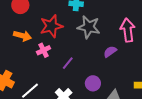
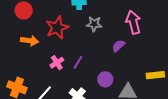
gray star: (89, 27) -> (94, 24), size x0.7
pink cross: (44, 50) -> (57, 63), moved

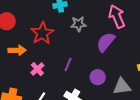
purple semicircle: (118, 46) -> (106, 42), size x1.5
pink cross: (57, 63) -> (37, 69), moved

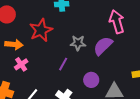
gray star: (78, 24) -> (78, 43), moved
pink cross: (37, 69) -> (21, 64), moved

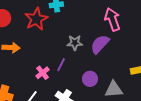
red star: (41, 30) -> (36, 19), moved
pink cross: (21, 64) -> (43, 73), moved

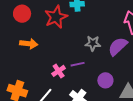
purple line: (61, 65) -> (78, 64), turned 48

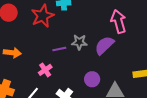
orange arrow: (29, 44) -> (12, 53), moved
purple line: (78, 64) -> (59, 49), moved

